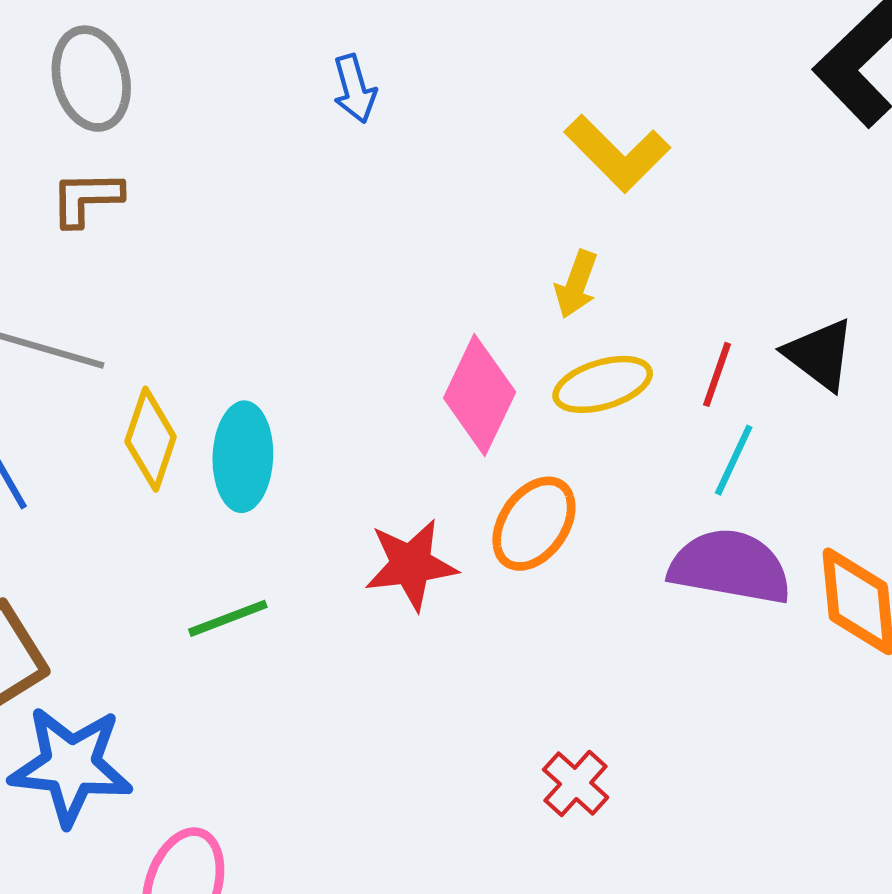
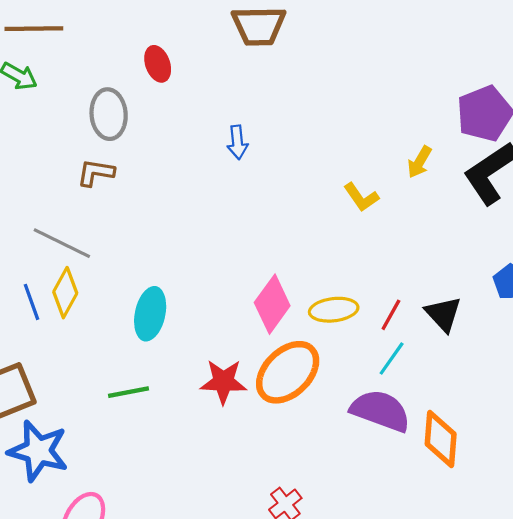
yellow L-shape: (617, 153) -> (361, 197), size x0.7
yellow arrow: (576, 284) -> (419, 162), moved
yellow diamond: (151, 439) -> (65, 293), moved
orange ellipse: (534, 524) -> (288, 372), size x1.4

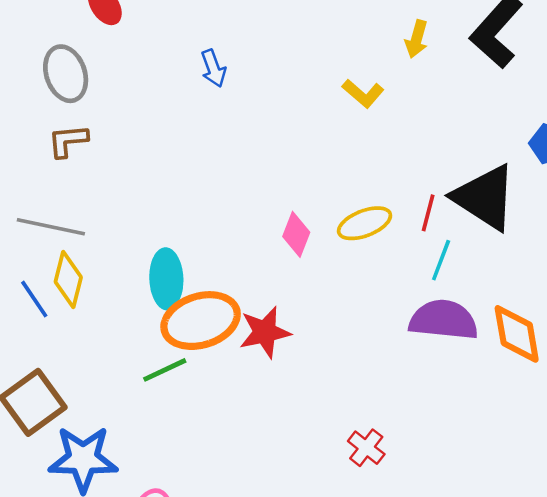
pink diamond: (272, 304) -> (296, 234), size x0.7
black triangle: (443, 314) -> (485, 197), size x1.6
orange ellipse: (288, 372) -> (201, 321), moved, turned 42

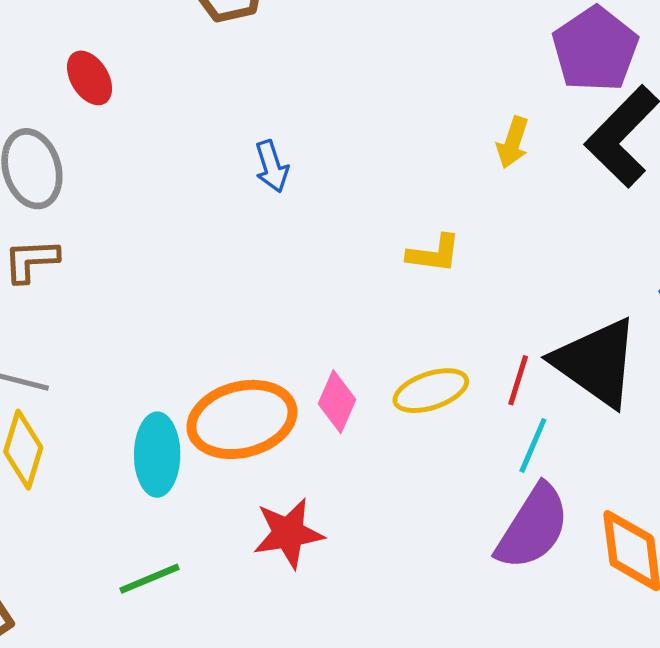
blue arrow: (213, 68) -> (272, 166), moved
yellow L-shape: (363, 93) -> (434, 254), moved, turned -36
purple semicircle: (444, 320) -> (533, 527), turned 114
orange ellipse: (201, 321) -> (242, 419), moved

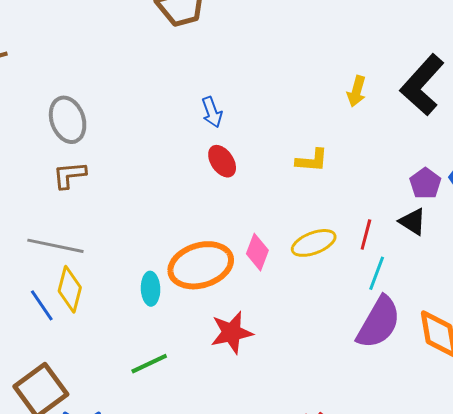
purple pentagon: (595, 49) -> (425, 183), moved, size x0.6
red ellipse: (90, 78) -> (222, 161), moved
black triangle: (596, 362) -> (413, 222), size x0.5
cyan ellipse: (157, 455) -> (151, 289), size x0.7

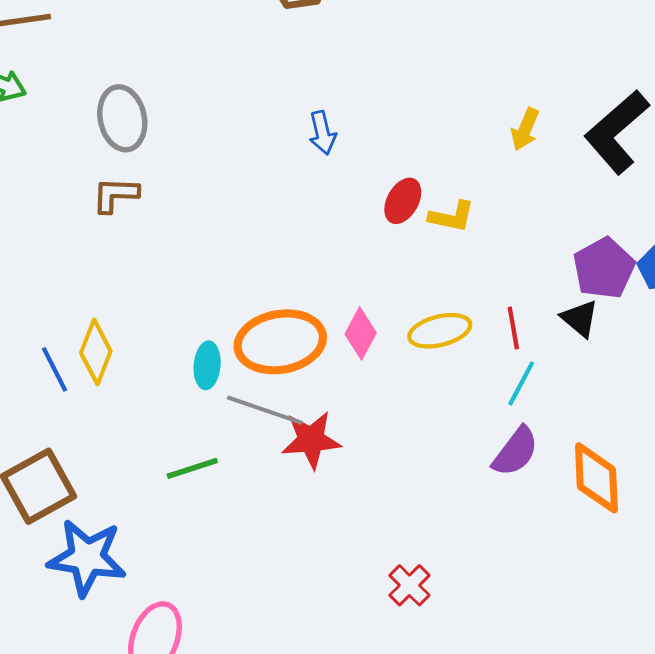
red ellipse: (222, 161) -> (403, 201), moved, turned 56
purple pentagon: (425, 183) -> (604, 268), size x1.4
red line: (366, 234) -> (513, 328), turned -32
gray line: (55, 246) -> (265, 410), moved
purple semicircle: (379, 322) -> (515, 452), size x0.7

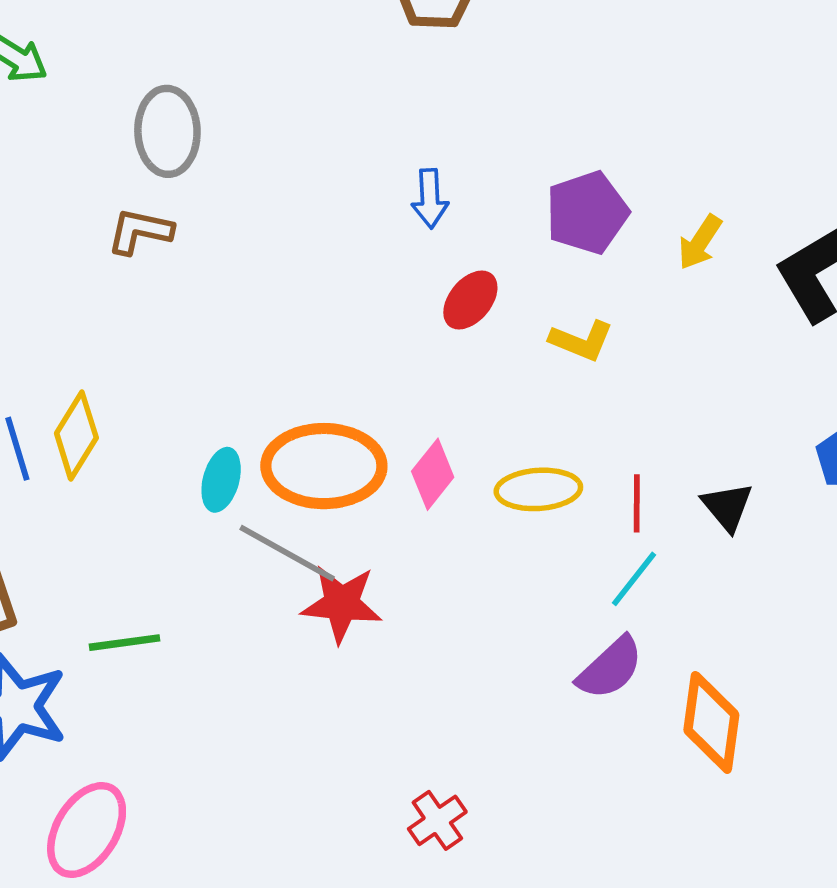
red ellipse: (403, 201) -> (470, 300), moved
purple pentagon: (604, 268) -> (587, 213), moved
green line: (192, 468) -> (125, 643), moved

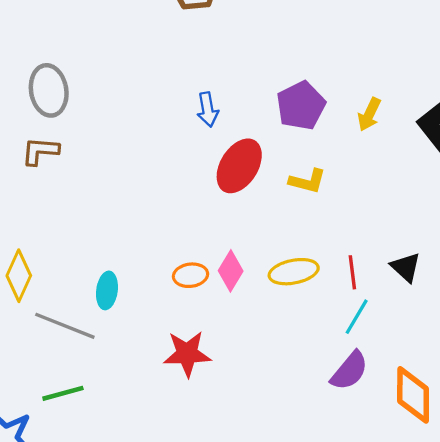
red ellipse: (470, 300) -> (239, 166), size x1.5
orange ellipse: (324, 466) -> (191, 275), moved, size x0.5
gray line: (287, 553) -> (65, 326), moved

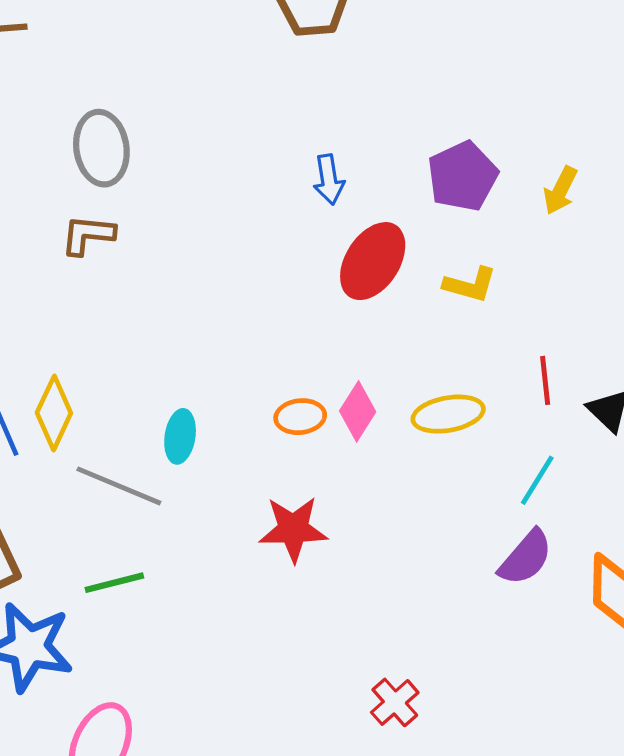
red line: (352, 272) -> (545, 380), moved

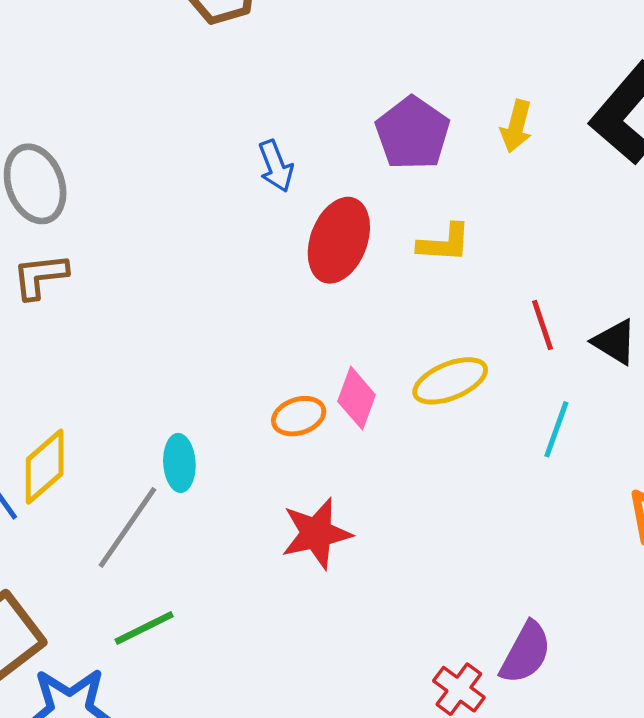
yellow diamond: (54, 413) -> (45, 467), turned 36
gray line: (119, 486) -> (127, 527), turned -66
purple semicircle: (526, 558) -> (526, 653), moved

